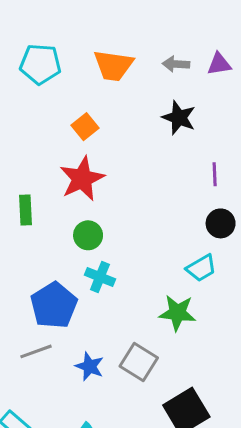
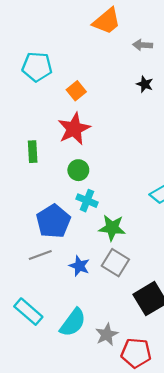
cyan pentagon: (40, 64) -> (37, 67), moved
orange trapezoid: (113, 66) -> (107, 21), moved, turned -48
black star: (179, 118) -> (145, 84), size x0.7
green star: (177, 313) -> (112, 228), moved

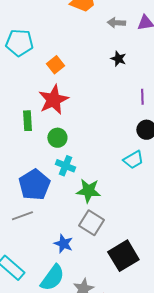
green rectangle: (33, 152) -> (27, 121), moved
blue star: (79, 266) -> (63, 244), moved

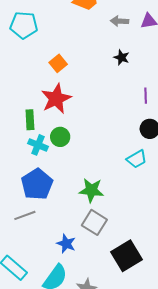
cyan pentagon: (19, 43) -> (24, 25), moved
cyan cross: (65, 166) -> (38, 145), moved

